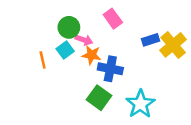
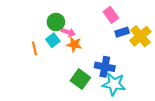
pink rectangle: (113, 19) -> (111, 15), moved
blue cross: (110, 69) -> (105, 67), moved
cyan star: (140, 104) -> (114, 84), turned -30

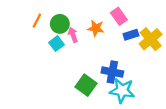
pink arrow: (68, 32) -> (73, 35), turned -128
orange star: (74, 44) -> (96, 28), moved
orange line: (35, 48) -> (37, 21), moved, turned 40

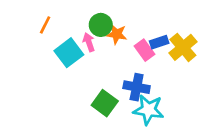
pink rectangle: (119, 16) -> (144, 50), moved
green circle: (60, 24) -> (101, 25), moved
cyan square: (57, 44) -> (69, 53), size x1.5

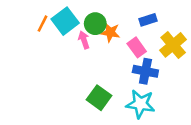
blue rectangle: (159, 42) -> (148, 20), moved
cyan square: (69, 53) -> (65, 21), moved
blue cross: (137, 87) -> (145, 71), moved

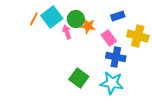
yellow cross: (173, 45) -> (138, 36), turned -35

